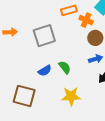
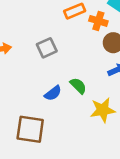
gray square: (44, 36) -> (47, 48), size x0.7
yellow star: (71, 96) -> (103, 110), moved

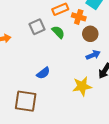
gray square: (47, 48) -> (37, 27), moved
green semicircle: (78, 86) -> (58, 32), moved

